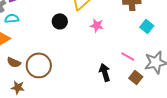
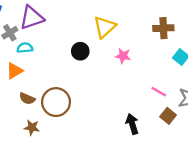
black arrow: (105, 72) -> (132, 124), moved

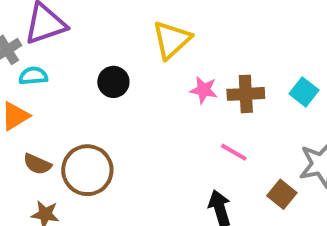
brown cross: (163, 28) -> (246, 94), moved
black circle: (80, 51) -> (113, 82), moved
pink line: (159, 92) -> (234, 152), moved

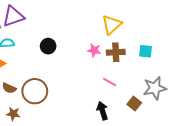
yellow triangle: (172, 40) -> (112, 25), moved
cyan square: (304, 92) -> (145, 51), turned -32

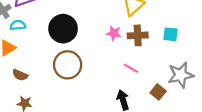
black circle: (48, 46) -> (63, 29), size x1.6
brown circle: (35, 91) -> (68, 65), moved

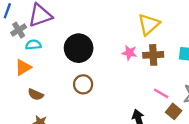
brown circle: (68, 65) -> (83, 84), size x0.7
pink line: (131, 68) -> (161, 93), moved

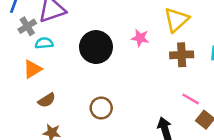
pink star: (129, 53) -> (140, 38), moved
brown circle: (83, 84) -> (101, 108), moved
brown semicircle: (36, 94) -> (47, 100), turned -56

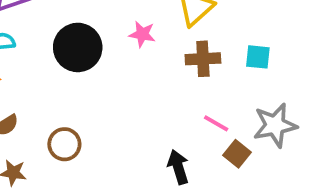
brown circle: (101, 108) -> (64, 144), moved

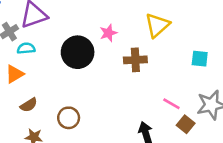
pink star: (142, 34) -> (108, 33), moved, turned -30
brown cross: (203, 59) -> (135, 60), moved

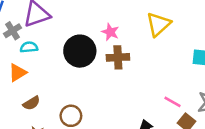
pink star: (108, 33) -> (110, 32), turned -30
brown cross: (135, 60) -> (118, 57), moved

